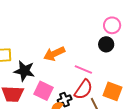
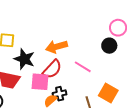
red semicircle: (83, 90) -> (52, 69), moved
pink square: (43, 91) -> (40, 82), turned -30

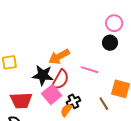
black star: (24, 59) -> (43, 75), moved
pink square: (40, 82) -> (52, 94), turned -30

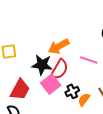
red trapezoid: (21, 100) -> (20, 90), turned -60
orange semicircle: (66, 110) -> (84, 100), moved

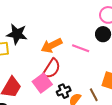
pink line: (89, 60) -> (81, 48), moved
black star: (42, 65) -> (17, 34), moved

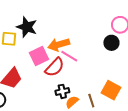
pink line: (81, 48) -> (69, 56), moved
pink square: (42, 83) -> (39, 56), moved

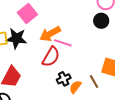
black star: (27, 27) -> (16, 38), moved
pink square: (39, 56) -> (27, 13), moved

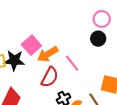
pink square: (27, 13) -> (31, 45), moved
pink line: (63, 43) -> (72, 63), moved, turned 36

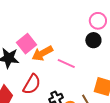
pink line: (72, 63) -> (66, 63), turned -30
red semicircle: (50, 77) -> (32, 84), moved

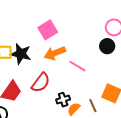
pink square: (27, 44) -> (48, 30), moved

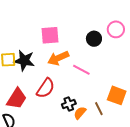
pink square: (48, 30) -> (50, 35), turned 30
black circle: (107, 46) -> (94, 39), moved

